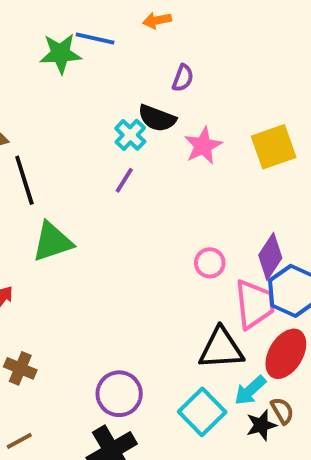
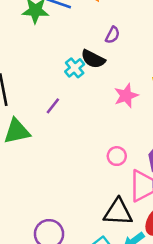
pink star: (203, 146) -> (126, 96), moved
purple line: (124, 180) -> (53, 106), moved

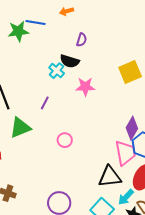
pink star: (126, 96) -> (85, 87), moved, turned 30
pink circle: (117, 156) -> (65, 140), moved

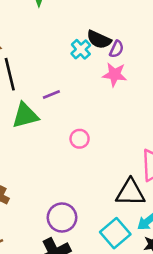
purple semicircle: (82, 40) -> (117, 49), moved
purple line: (45, 103) -> (51, 95), moved, turned 32

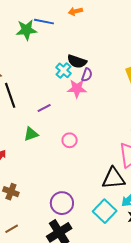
purple semicircle: (117, 49) -> (87, 75), moved
pink star: (115, 75) -> (77, 89), moved
green triangle: (25, 116) -> (31, 134), moved, size x0.7

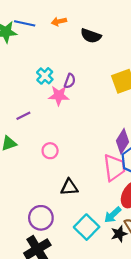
orange arrow: (75, 11) -> (59, 21), moved
black semicircle: (77, 61) -> (91, 36), moved
black triangle: (113, 178) -> (69, 187), moved, size x0.7

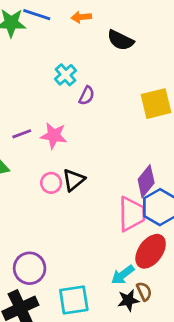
cyan cross: (45, 76) -> (65, 75), moved
pink star: (59, 96) -> (54, 136), moved
black triangle: (69, 187) -> (74, 180), moved, turned -42
cyan square: (87, 227) -> (74, 300), moved, turned 30

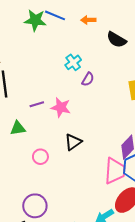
pink circle: (51, 183) -> (40, 157), moved

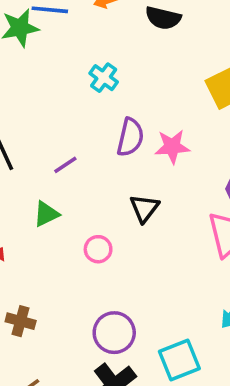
purple semicircle: (88, 79) -> (130, 137), moved, size x1.5
pink star: (61, 107) -> (172, 147), moved

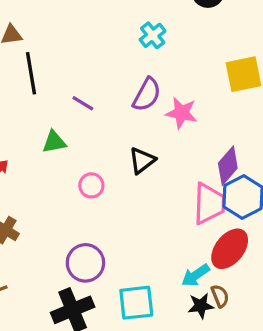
cyan cross: (104, 78) -> (153, 35), moved
purple line: (65, 165) -> (83, 103), turned 50

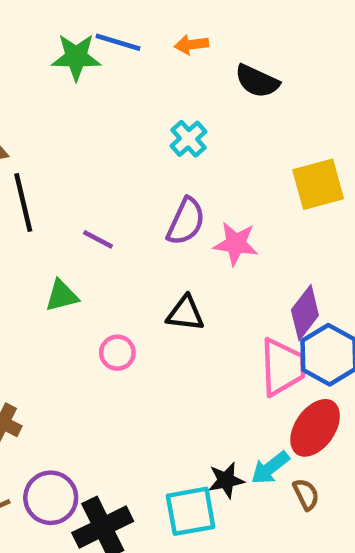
black triangle: (142, 160) -> (185, 313), turned 48
purple circle: (85, 263) -> (51, 498), moved
black star: (201, 306) -> (226, 480), moved

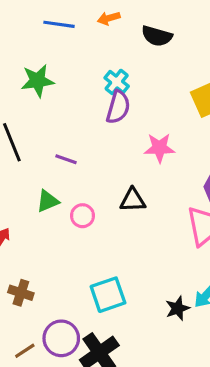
green star: (76, 57) -> (37, 81), moved
purple semicircle: (186, 221) -> (118, 107), moved
pink circle: (117, 353) -> (83, 216), moved
cyan square: (191, 511) -> (108, 295), moved

